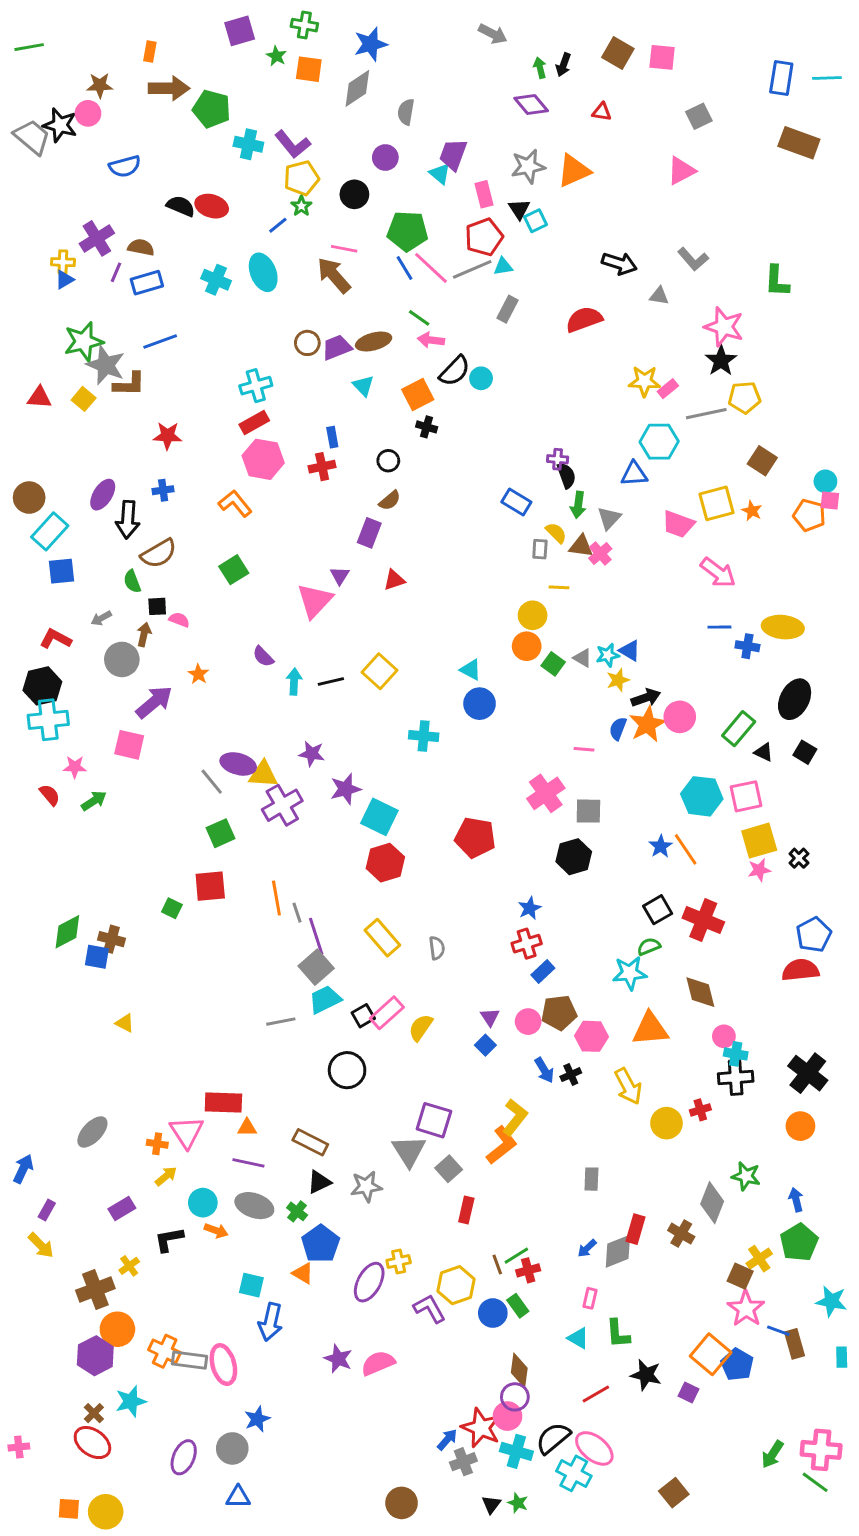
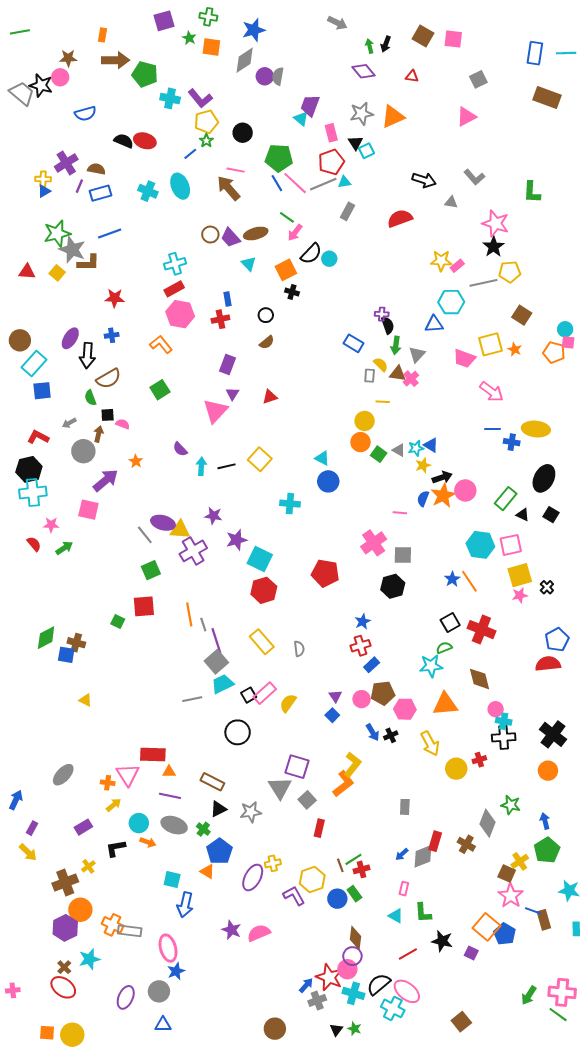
purple circle: (385, 158) -> (265, 76), moved
pink arrow: (431, 340) -> (295, 232), turned -60
purple trapezoid: (337, 347) -> (231, 238), turned -110
purple rectangle: (369, 533) -> (227, 365), moved
pink ellipse: (223, 1365) -> (168, 948), moved

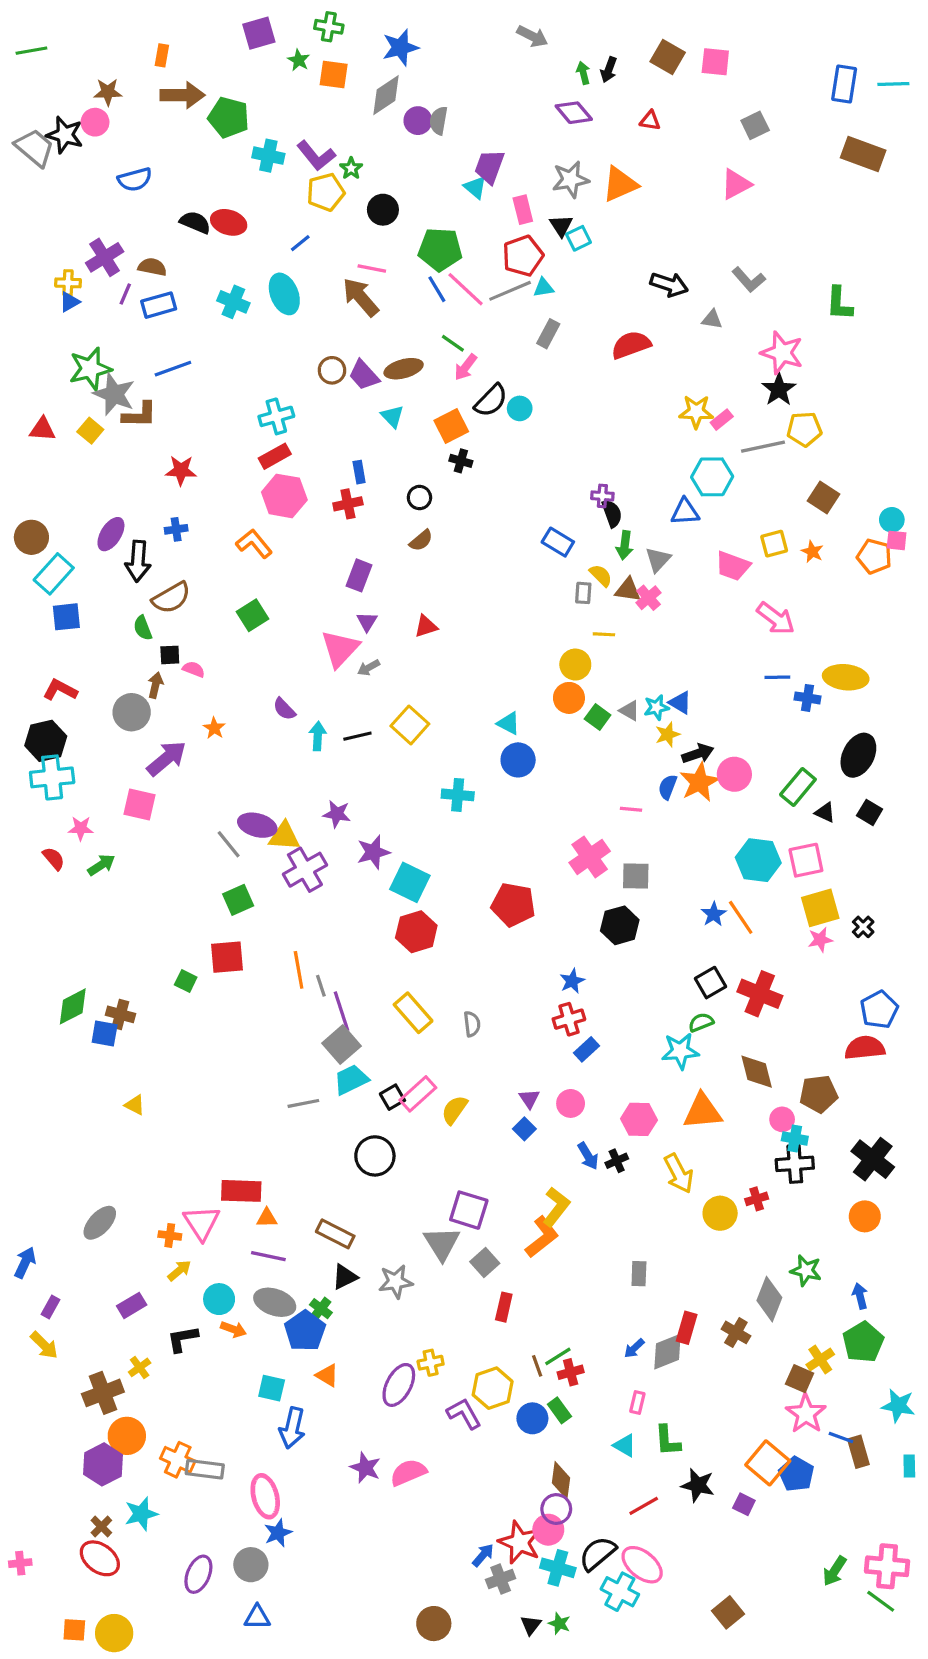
green star: (206, 141) -> (351, 168), moved
yellow square: (491, 344) -> (774, 544), size x0.7
gray arrow: (69, 423) -> (369, 668), moved
brown pentagon: (383, 693) -> (819, 1094), moved
blue pentagon: (219, 851) -> (305, 1331), moved

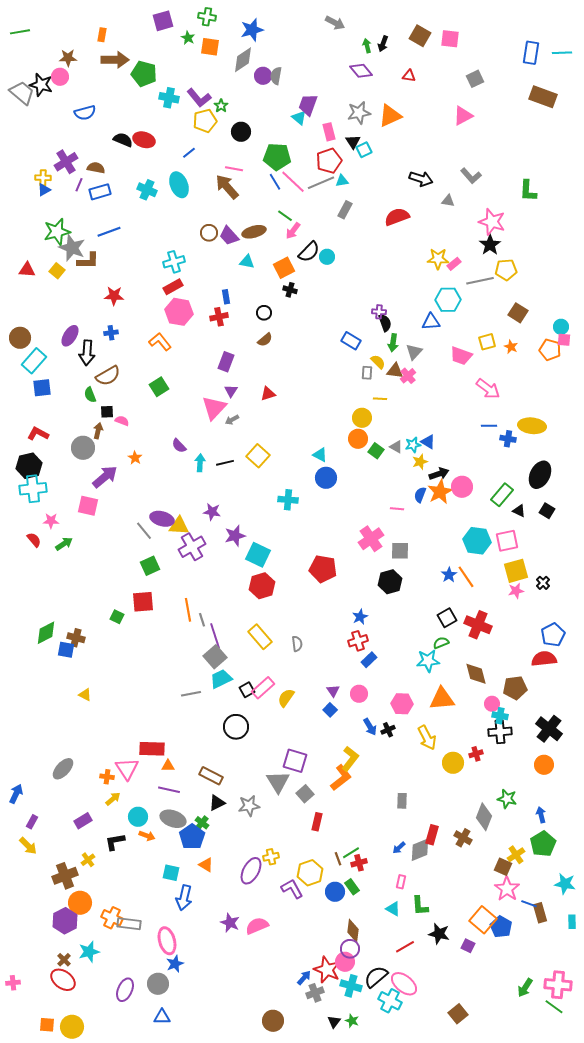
cyan triangle: (392, 416) -> (247, 262), turned -35

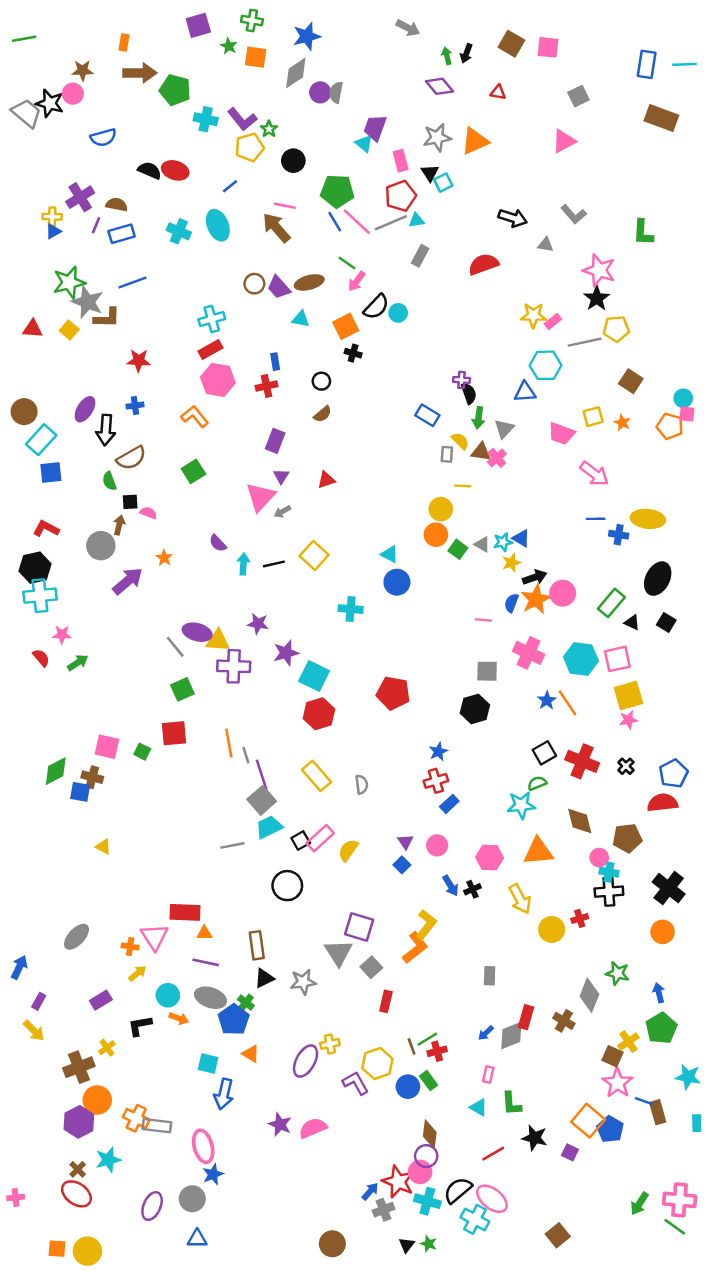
pink square: (88, 506) -> (107, 747), moved
pink cross: (371, 539) -> (529, 653), moved, turned -30
purple cross: (192, 547) -> (234, 666), turned 32
black cross: (543, 583) -> (626, 766), moved
brown rectangle: (211, 776) -> (257, 945), turned 55

